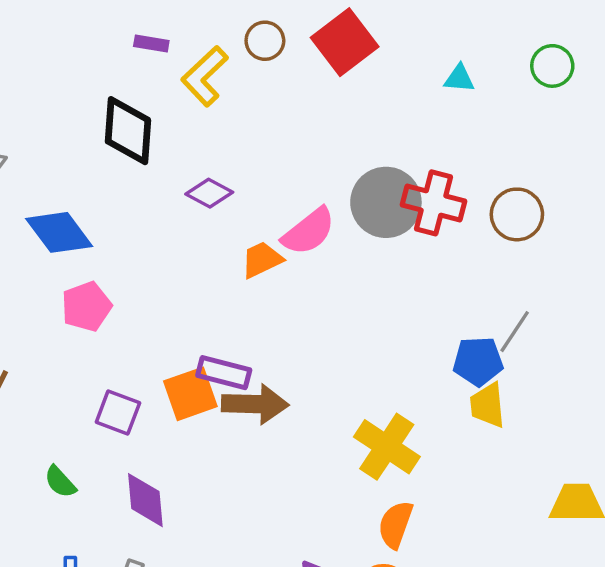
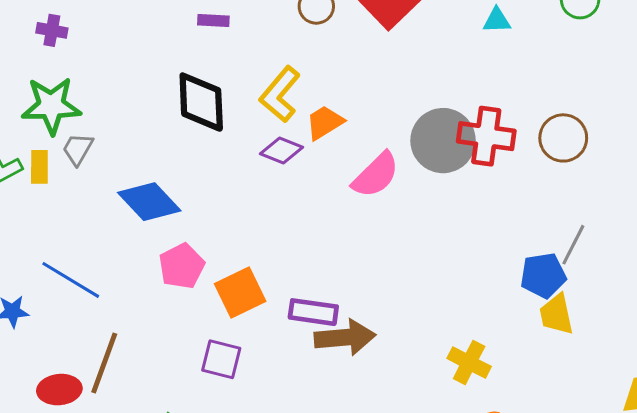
yellow L-shape: (205, 76) -> (280, 94), moved
orange trapezoid: (262, 260) -> (325, 123), moved
orange square: (190, 394) -> (240, 292), moved
yellow cross: (387, 447) -> (469, 362), size x0.7

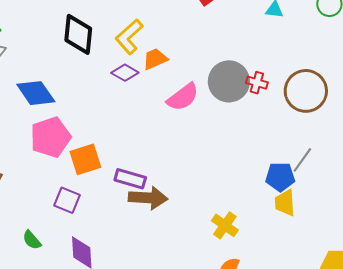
red cross: (486, 136) -> (257, 83), size x0.6
brown circle: (563, 138) -> (306, 91), size x1.4
pink pentagon: (182, 266) -> (50, 137), size x1.4

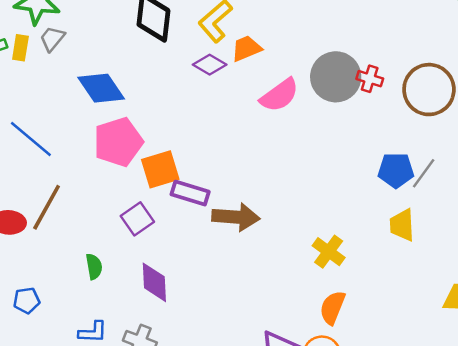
blue pentagon: (280, 177) -> (396, 170), moved
purple rectangle: (130, 179) -> (190, 193), moved
purple square: (67, 200) -> (137, 219), turned 32
green semicircle: (32, 240) -> (94, 267), turned -150

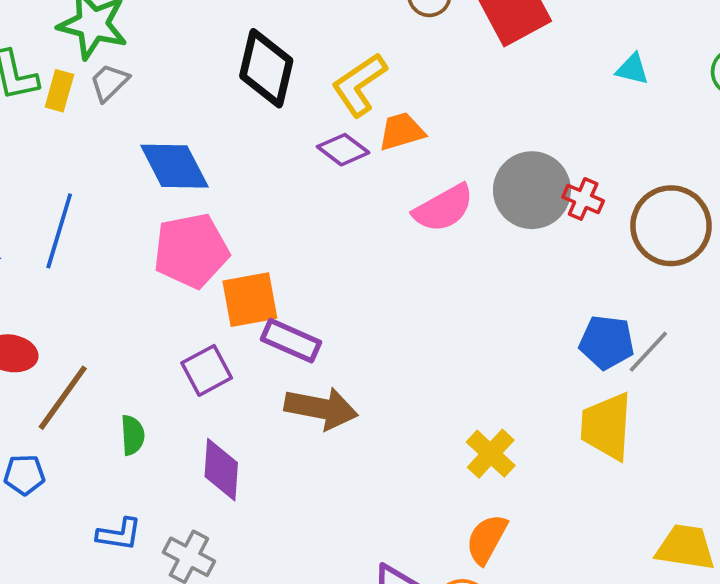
blue line: (31, 139) -> (59, 231), turned 60
brown line: (47, 207) -> (63, 398), moved
brown arrow: (236, 217) -> (321, 408), moved
yellow trapezoid: (402, 225) -> (607, 426), size x1.4

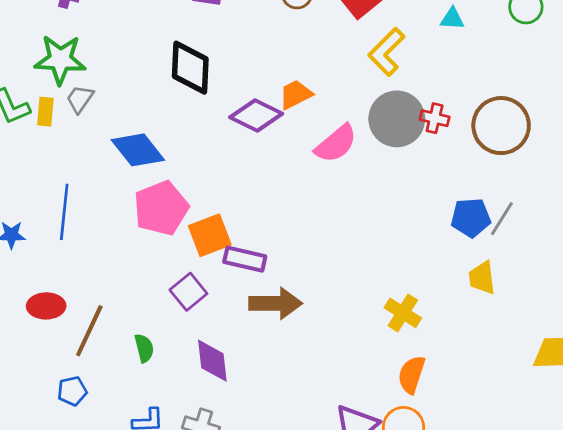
yellow L-shape: (359, 85) -> (386, 52), moved
purple diamond: (343, 150) -> (256, 115), size x1.4
yellow trapezoid: (607, 426) -> (482, 278), size x0.7

